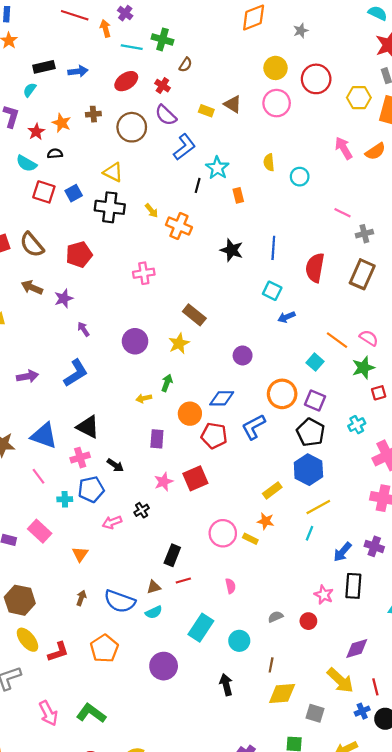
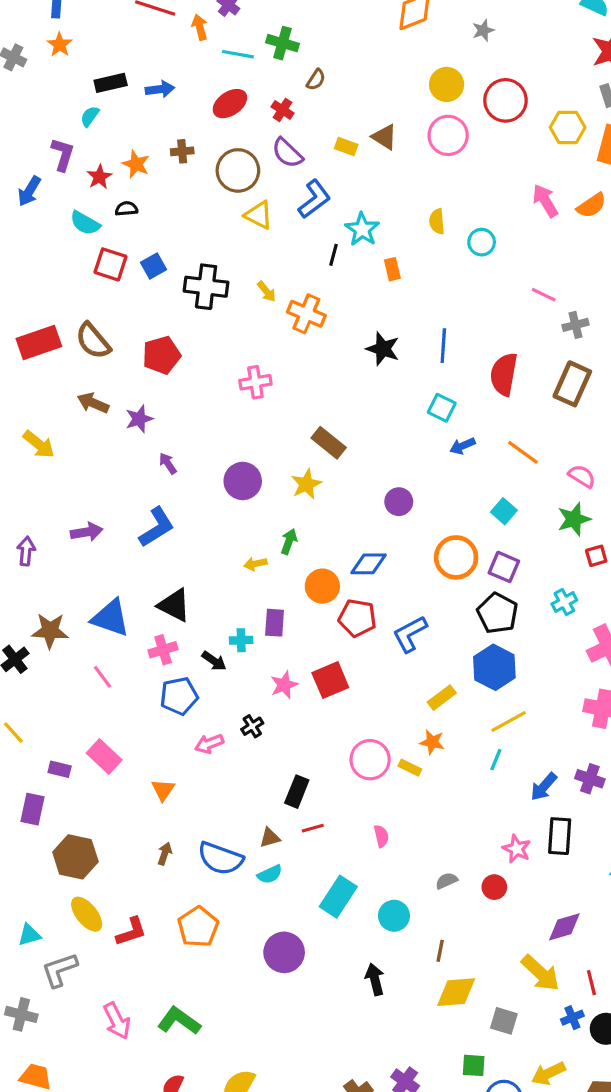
yellow triangle: (113, 172) -> (259, 215), moved
orange line: (337, 340) -> (523, 452), moved
blue L-shape: (254, 427) -> (410, 634), moved
cyan cross: (65, 499) -> (241, 640), moved

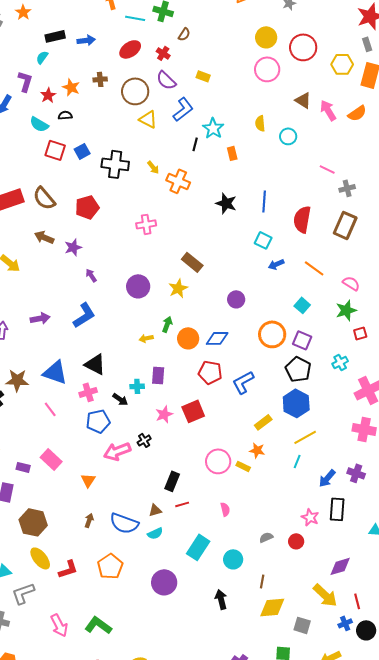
brown triangle: (384, 137) -> (303, 100), moved
orange circle: (322, 586) -> (188, 338), moved
pink arrow: (209, 744) -> (117, 451), size x1.5

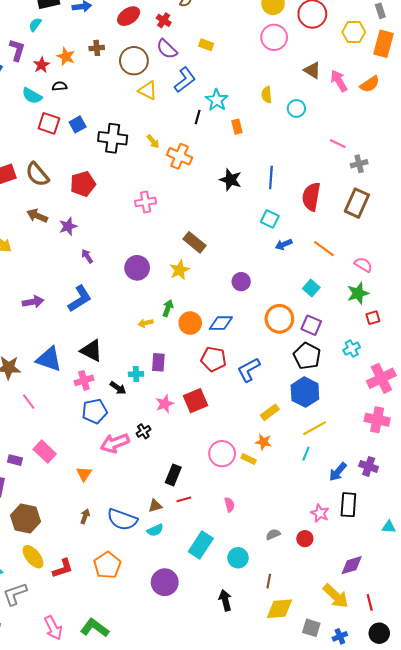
pink line: (50, 409) -> (29, 402), moved
blue cross: (345, 623) -> (340, 636), moved

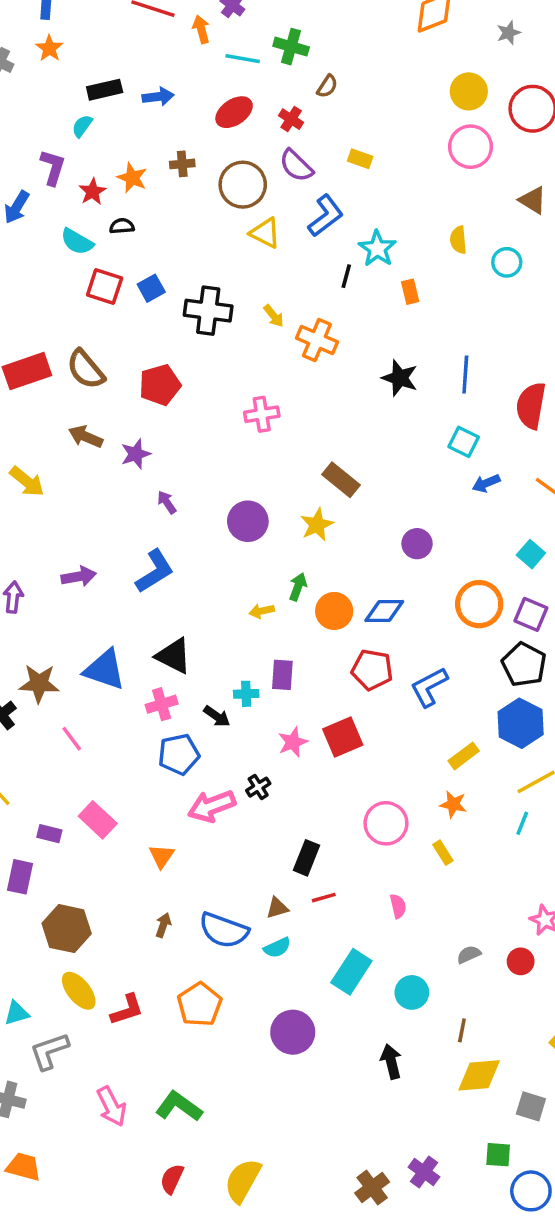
yellow rectangle: (249, 459) -> (443, 853), moved, turned 32

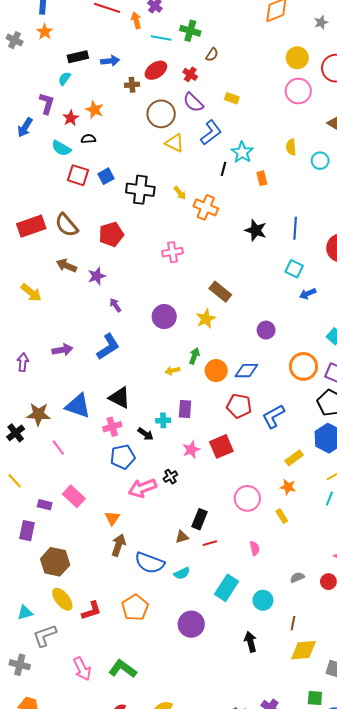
brown cross: (182, 164) -> (132, 85), moved
brown triangle: (277, 908) -> (182, 537), moved
brown arrow: (163, 925) -> (118, 545), moved, size x1.5

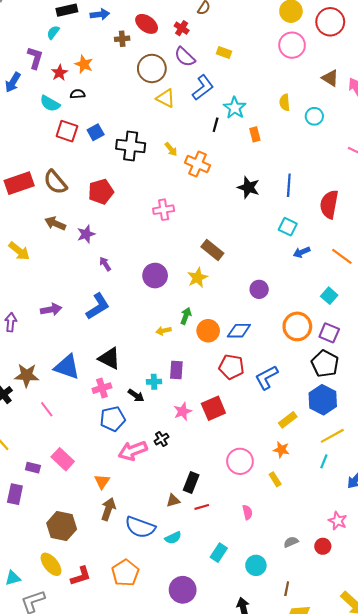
red ellipse: (156, 70) -> (147, 24), turned 70
brown hexagon: (55, 562) -> (62, 526), moved
cyan rectangle: (227, 588) -> (219, 553), size x0.7

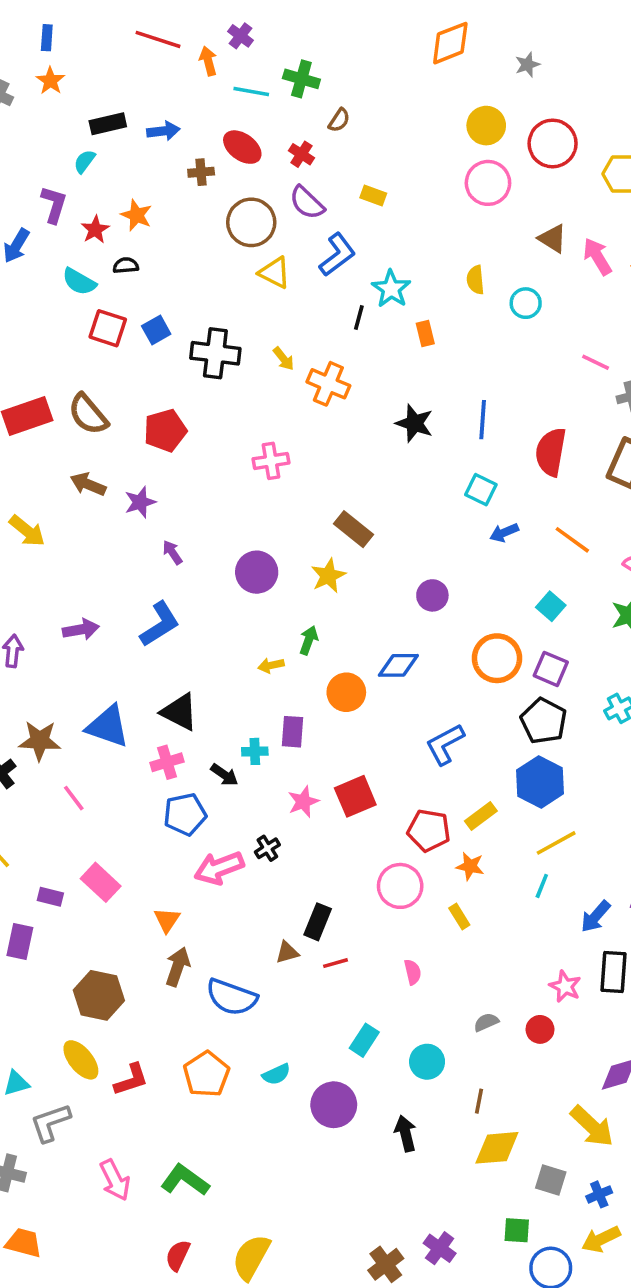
orange circle: (208, 331) -> (346, 692), moved
red pentagon: (231, 367) -> (429, 830), moved
cyan semicircle: (173, 538) -> (276, 1074), moved
purple circle: (183, 590) -> (334, 1105), moved

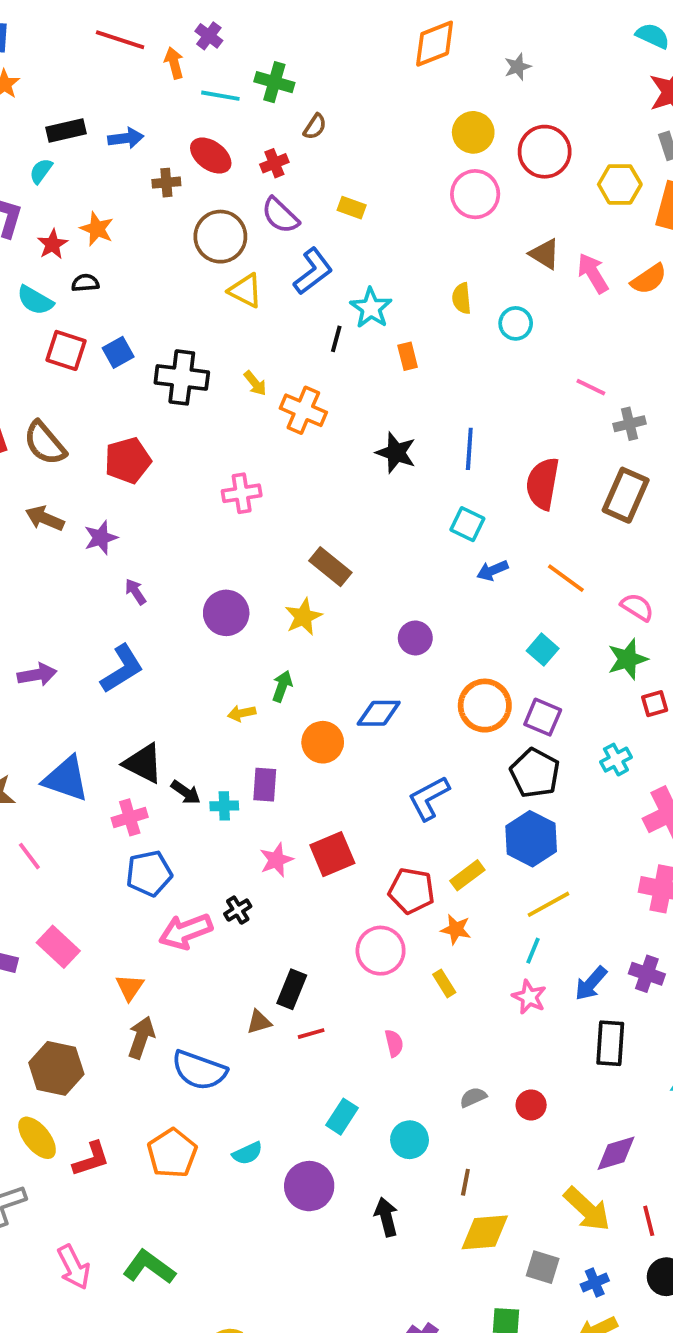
red cross: (301, 154) -> (274, 163), turned 35
black arrow: (224, 775) -> (186, 792), moved
pink star: (565, 986) -> (529, 997), moved

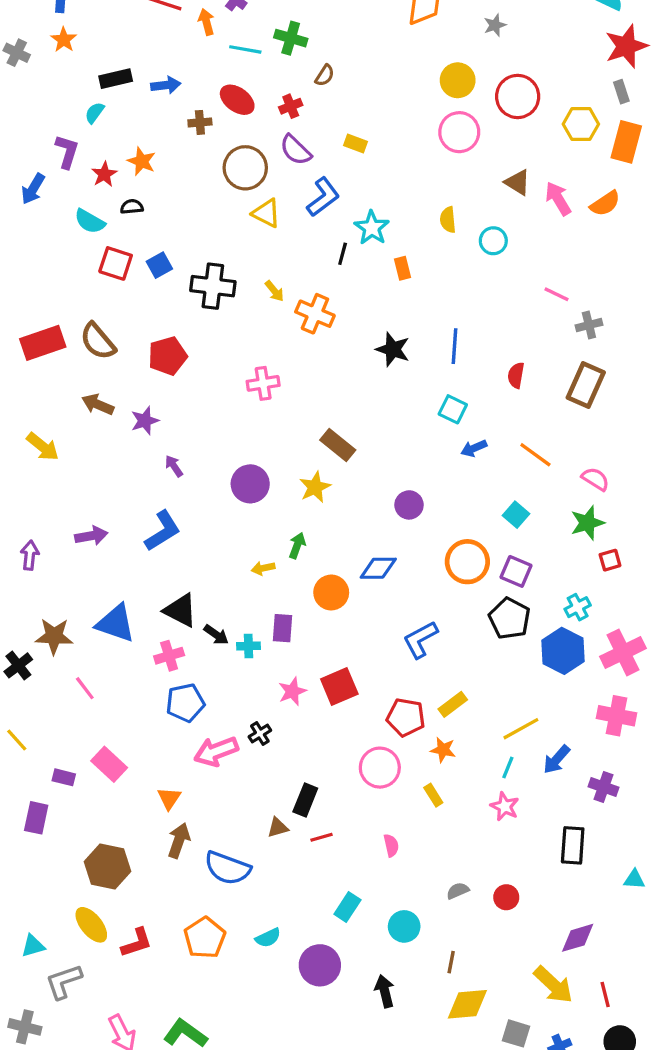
red semicircle: (543, 484) -> (516, 375), size x0.6
blue hexagon: (531, 839) -> (563, 651), moved
blue arrow: (591, 983) -> (557, 759), moved

